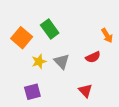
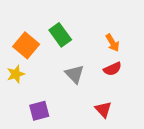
orange arrow: (107, 35) -> (112, 43), moved
yellow star: (39, 61) -> (16, 74), moved

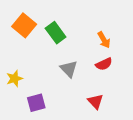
orange square: (26, 45) -> (24, 25), moved
yellow star: (16, 74) -> (14, 79), moved

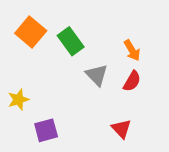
red semicircle: (104, 64) -> (132, 81), turned -35
gray triangle: (69, 69) -> (97, 75), moved

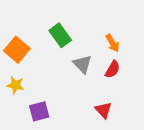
orange square: (31, 32) -> (17, 50), moved
yellow star: (18, 100) -> (16, 85), turned 30

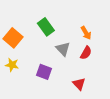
purple square: (39, 111) -> (44, 72), moved, turned 35

